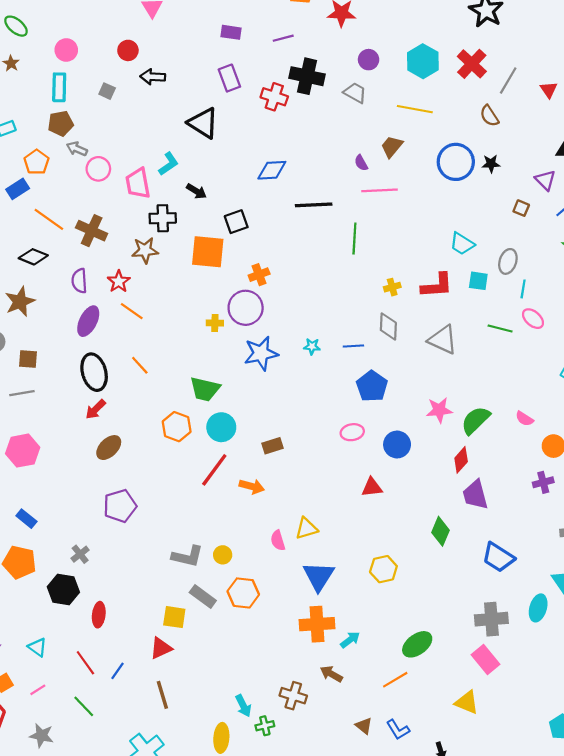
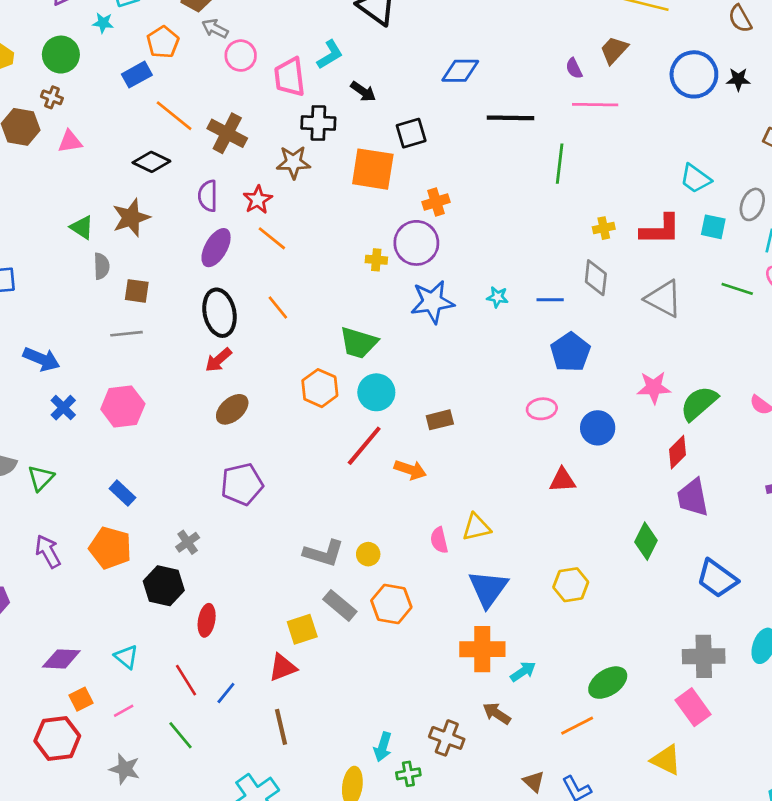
yellow square: (174, 617) -> (302, 629), turned -30
cyan arrow: (243, 706) -> (383, 747), turned 40

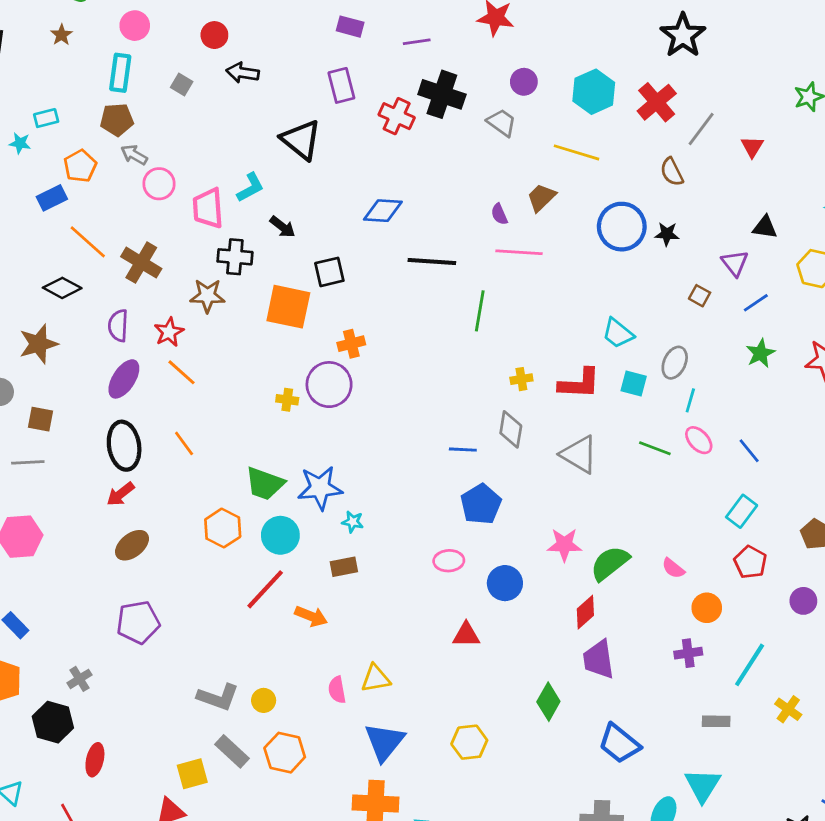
cyan star: (497, 297) -> (353, 522), moved
blue star: (432, 302) -> (320, 488), moved

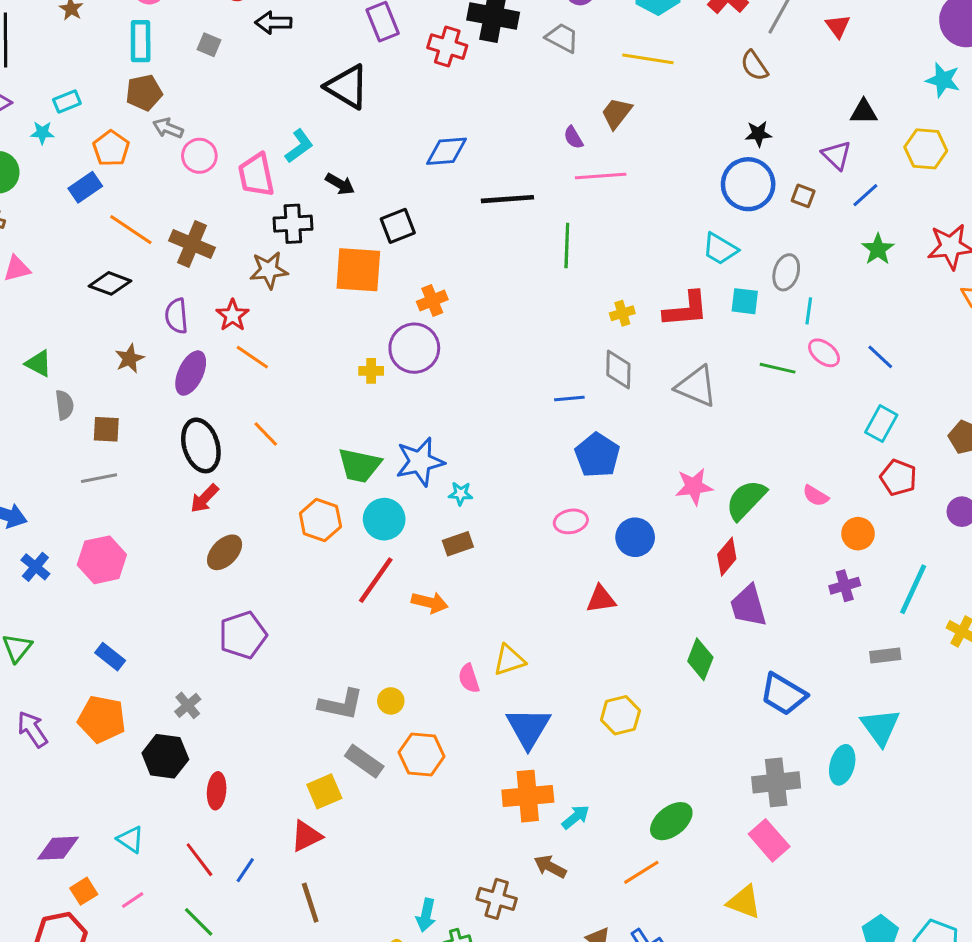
blue circle: (622, 227) -> (748, 184), moved
brown star: (38, 344) -> (129, 359), moved, size x0.7

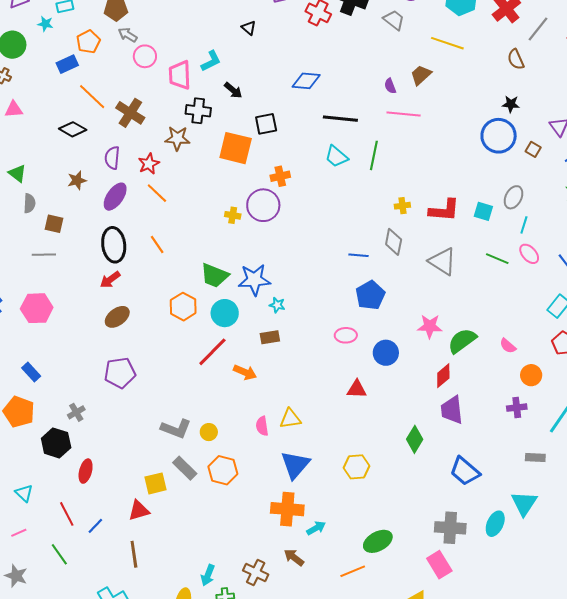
black triangle: (347, 87) -> (249, 28), size x0.5
cyan trapezoid: (720, 249) -> (336, 156), moved

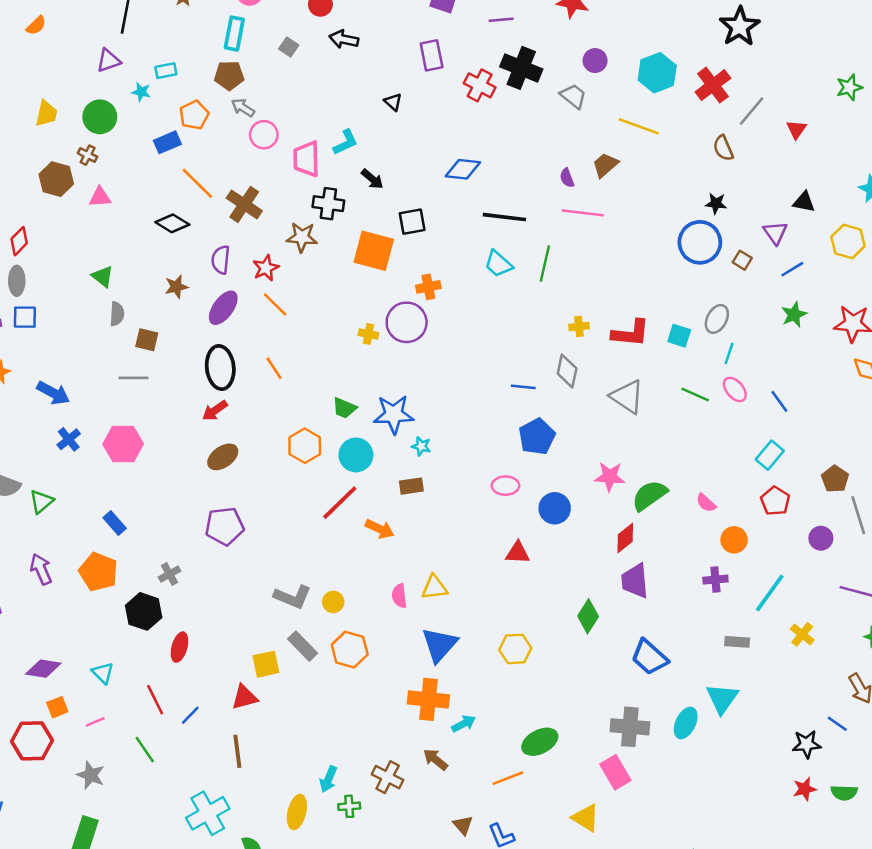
green trapezoid: (215, 275) -> (344, 408), size x0.7

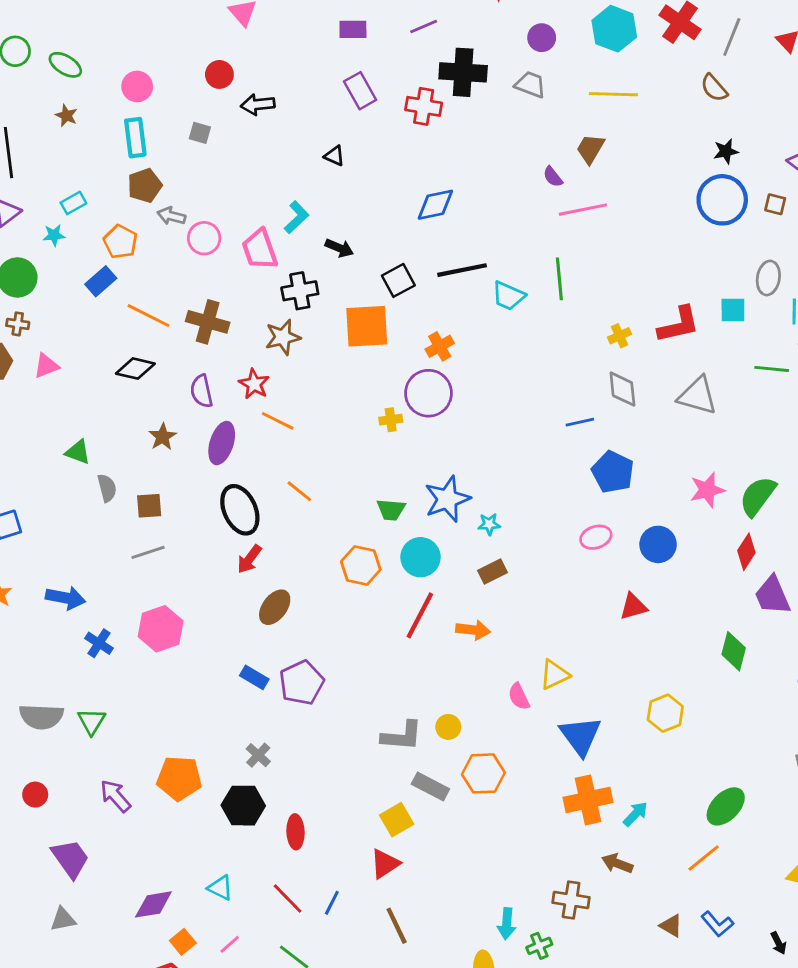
black line: (504, 217) -> (462, 270), moved
blue rectangle: (115, 523) -> (254, 677), moved

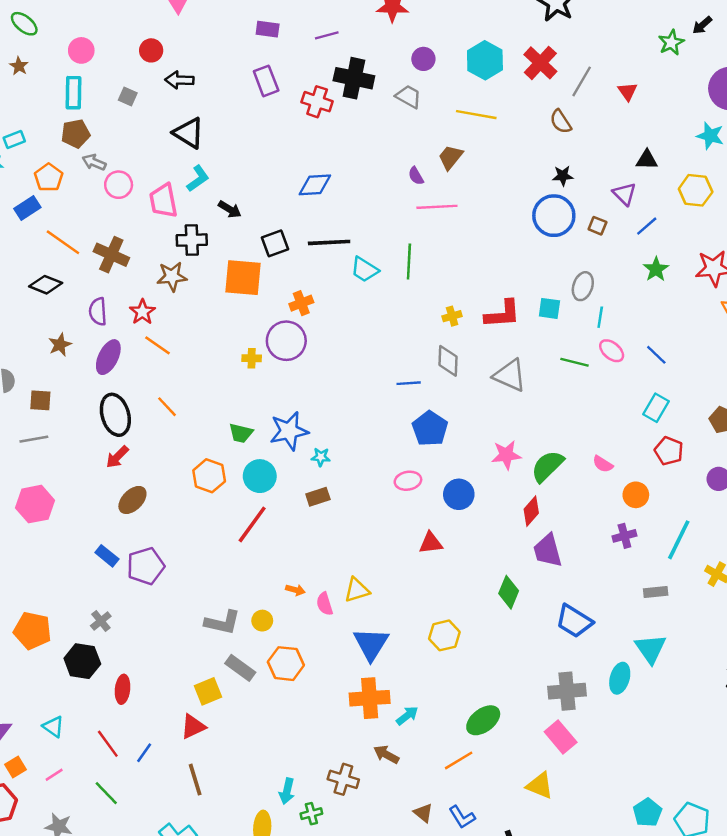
black triangle: (334, 156) -> (189, 133), moved, size x1.8
orange arrow: (473, 630) -> (295, 590), moved, size x0.7

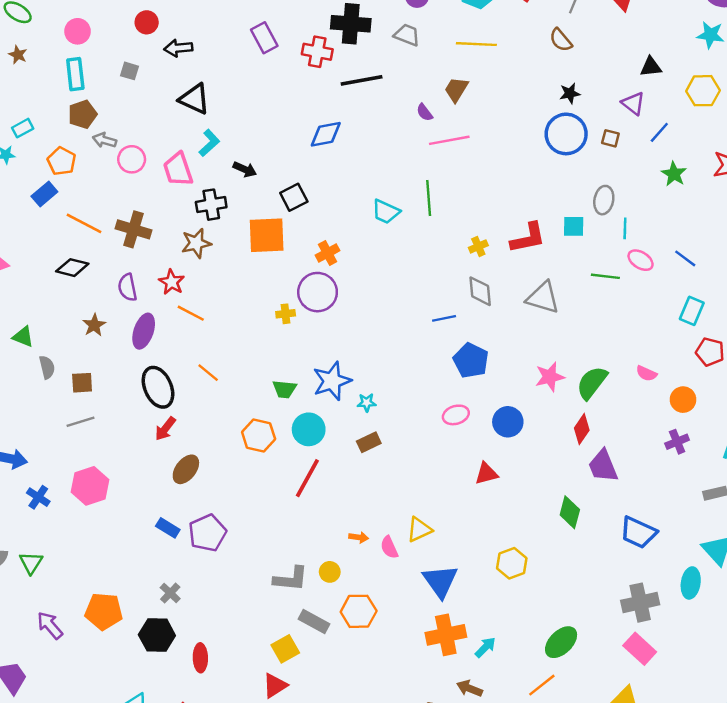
black line: (329, 242) -> (362, 80), moved

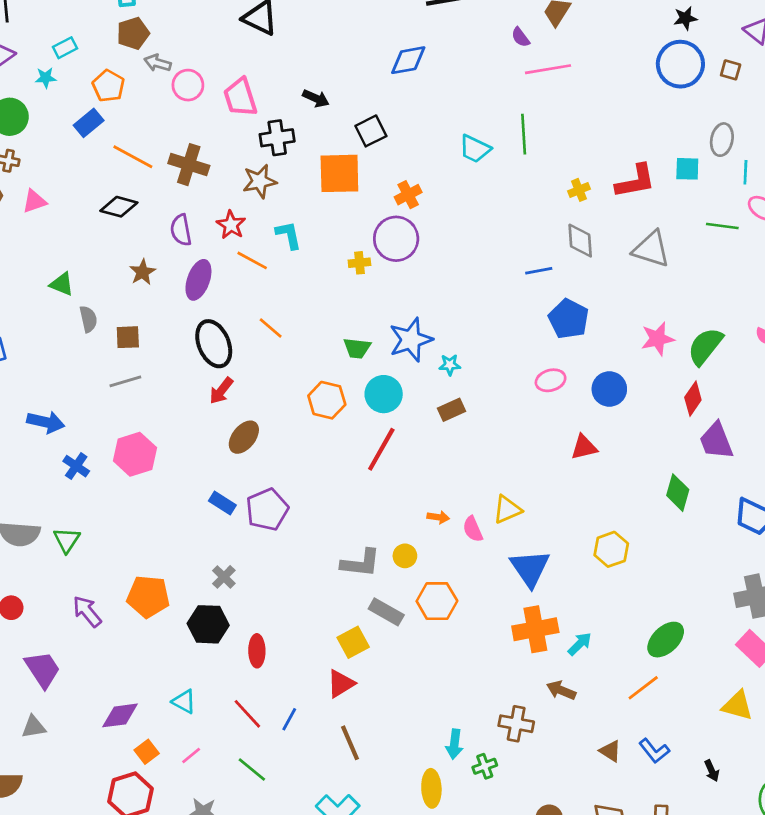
cyan L-shape: (209, 143) -> (289, 235), moved, turned -60

